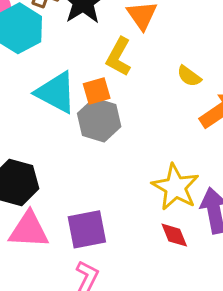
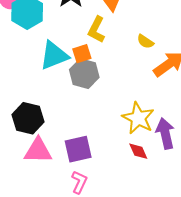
cyan triangle: (56, 92) -> (54, 55), turned -48

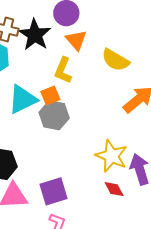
yellow semicircle: (145, 42) -> (115, 60), moved, size x1.6

